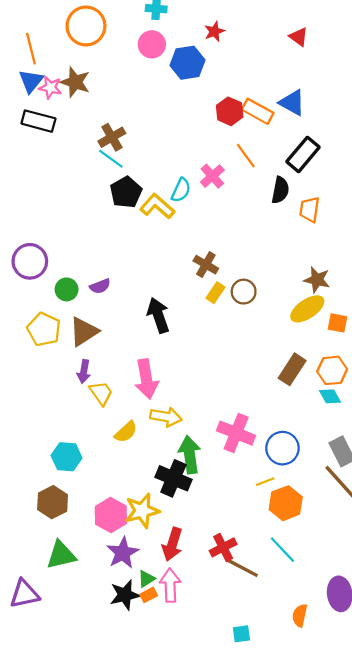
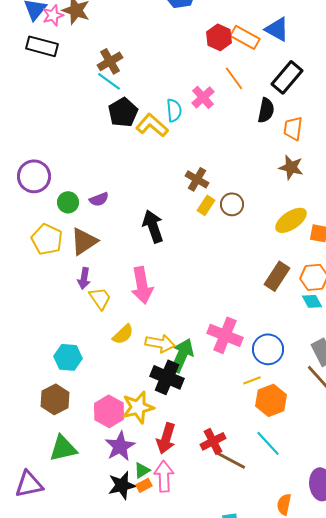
pink star: (50, 88) -> (53, 15), turned -30
cyan semicircle: (181, 190) -> (174, 110), turned -30
brown star: (317, 280) -> (291, 167), moved
yellow arrow: (166, 417) -> (160, 343), moved
green arrow: (190, 455) -> (182, 355), turned 32

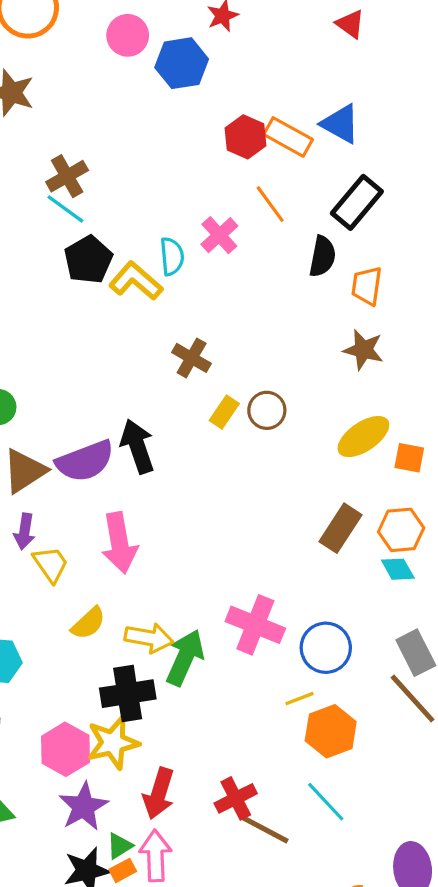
brown cross: (197, 179) -> (192, 358), moved
purple semicircle: (99, 199) -> (85, 461), moved, size x1.8
black cross: (167, 377) -> (128, 694), moved, turned -32

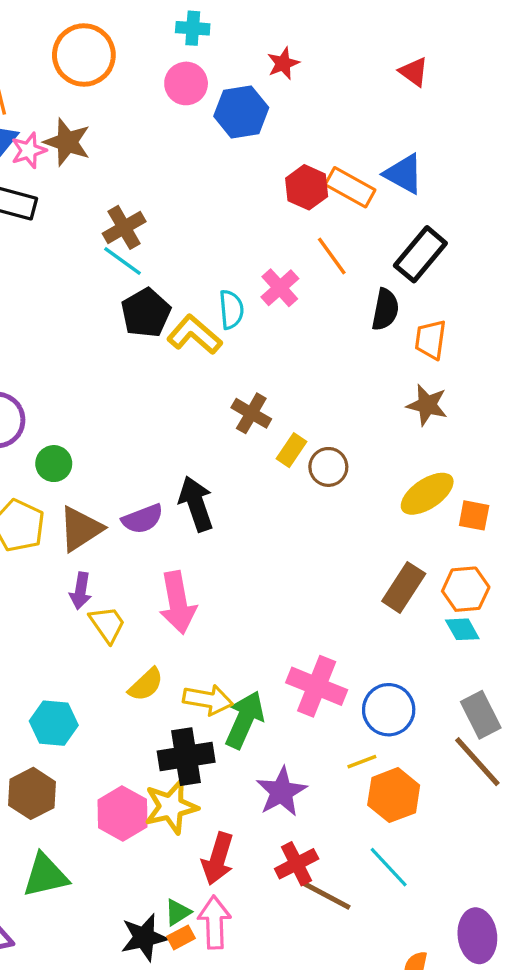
yellow rectangle: (224, 412) -> (292, 450), moved
purple semicircle: (85, 461) -> (143, 519), size x0.7
purple star: (83, 807) -> (281, 792), moved

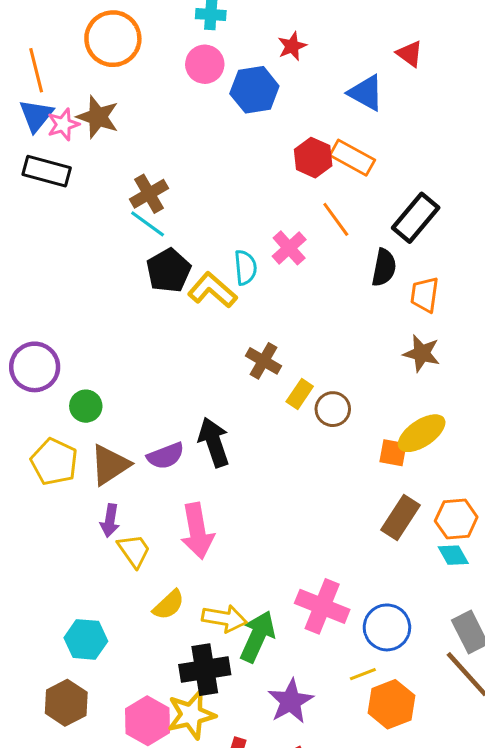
blue triangle: (404, 174) -> (366, 93), moved
orange square: (474, 515) -> (393, 453), moved

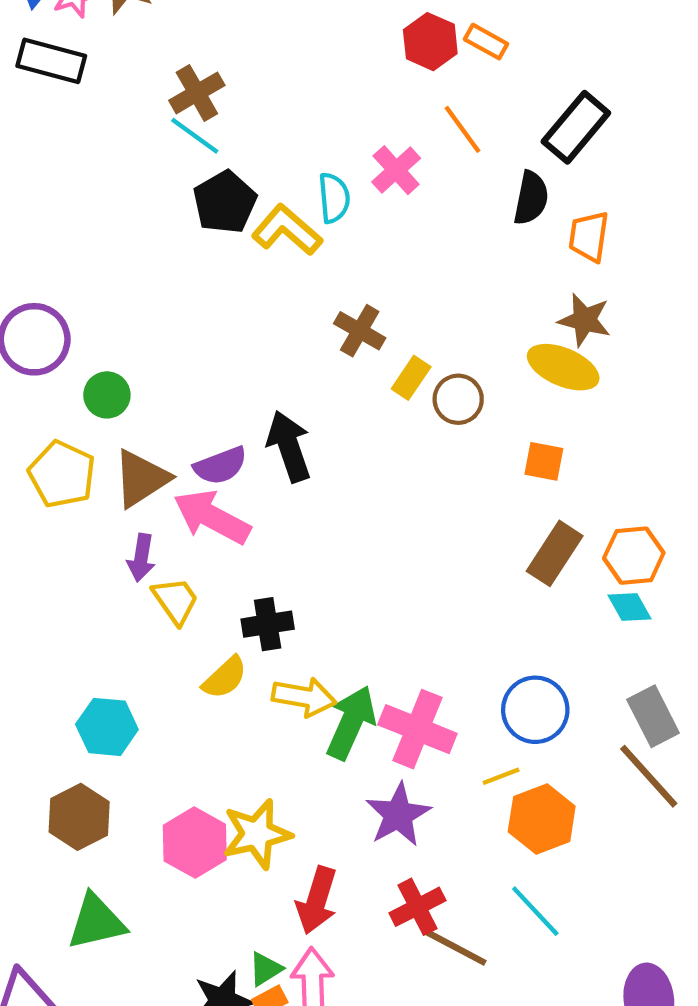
orange rectangle: (352, 158) -> (486, 42), size x0.7
yellow ellipse: (422, 433) -> (563, 367), moved, turned 57
pink arrow: (197, 531) -> (212, 517), moved, turned 128
pink cross: (322, 606) -> (417, 729), moved
black cross: (205, 670) -> (268, 624), moved, size x0.7

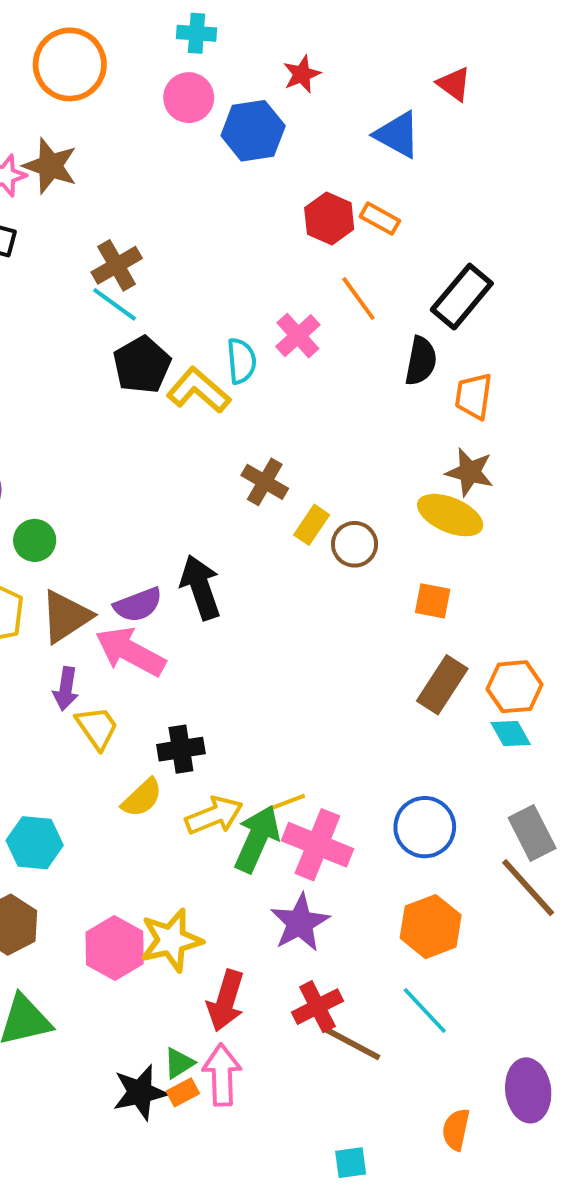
yellow arrow: (304, 697) -> (214, 815), turned -32
yellow line: (501, 776) -> (288, 802), moved

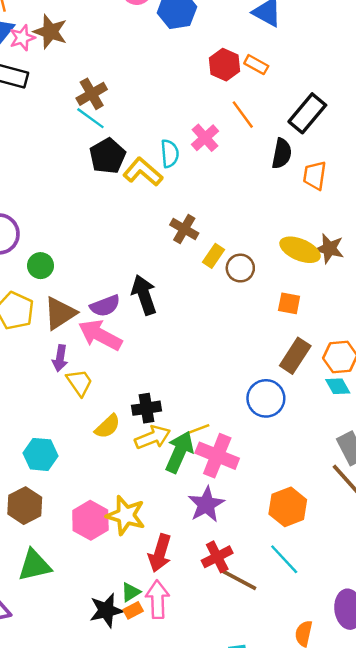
brown star: (470, 472) -> (329, 249), moved
black cross: (181, 749) -> (147, 408), moved
blue circle: (425, 827) -> (266, 398), moved
yellow star: (171, 940) -> (126, 515), turned 30

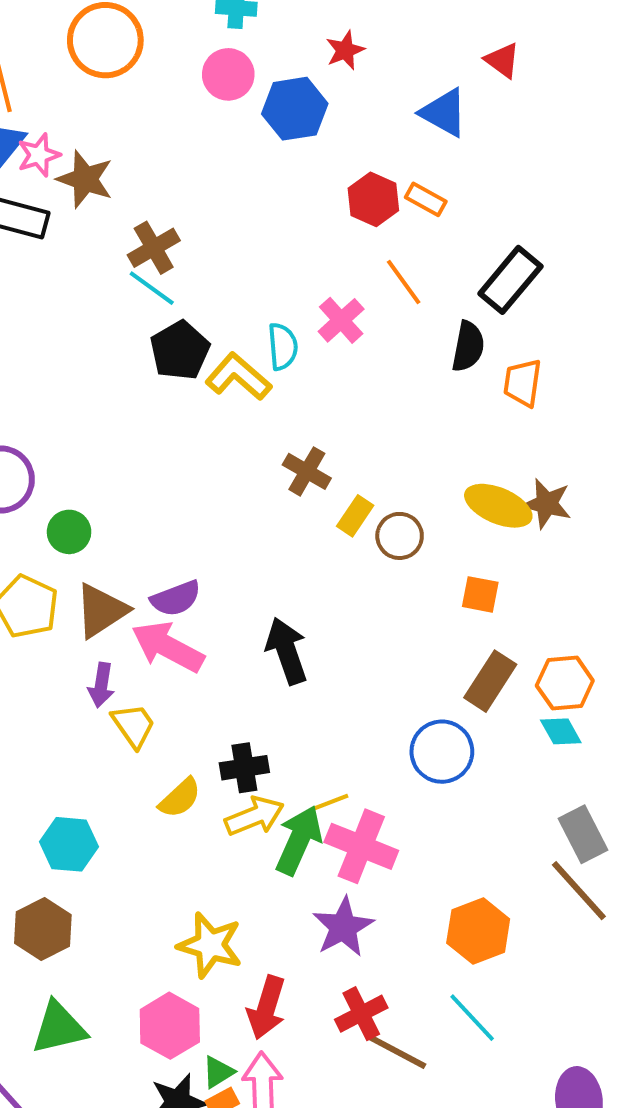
brown star: (50, 32) -> (85, 179), moved
black arrow: (144, 295) -> (287, 651), moved
pink hexagon: (90, 520) -> (170, 1026), moved

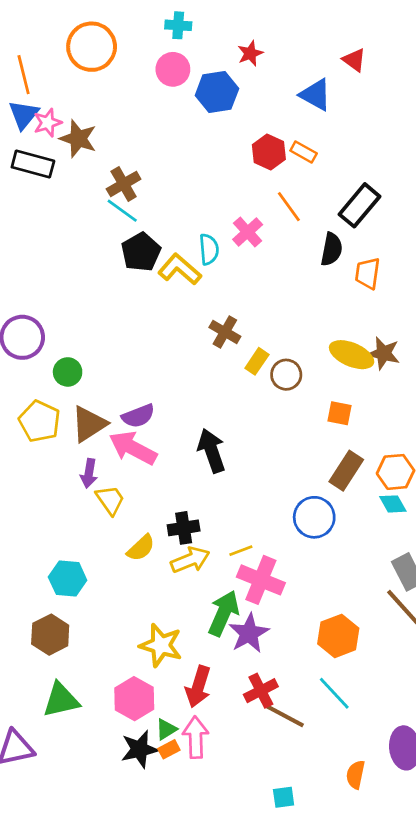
green arrow: (299, 840) -> (224, 613), moved

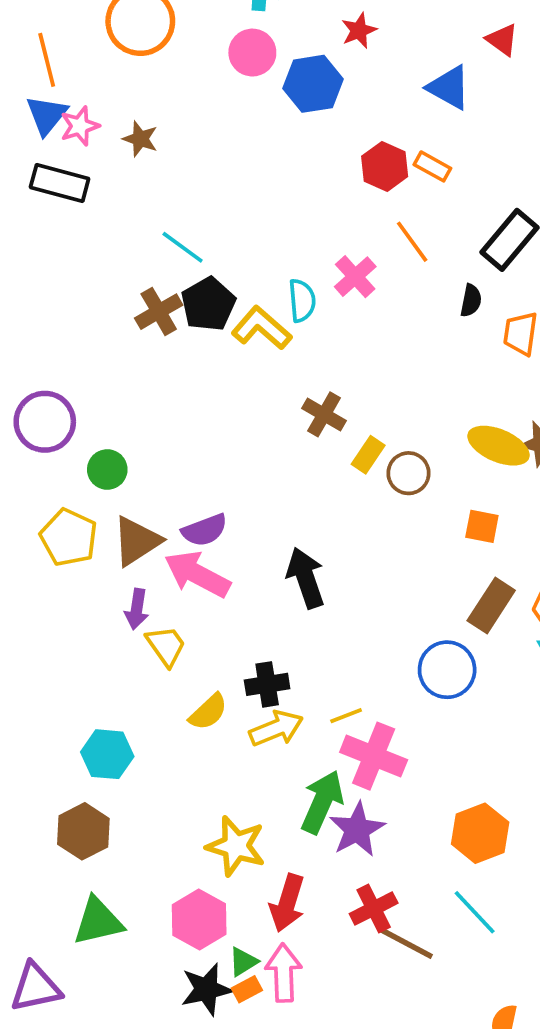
brown star: (78, 139) -> (140, 139), moved, size x0.7
brown cross: (124, 184) -> (159, 312), moved
black semicircle: (332, 249) -> (471, 301), size x0.7

